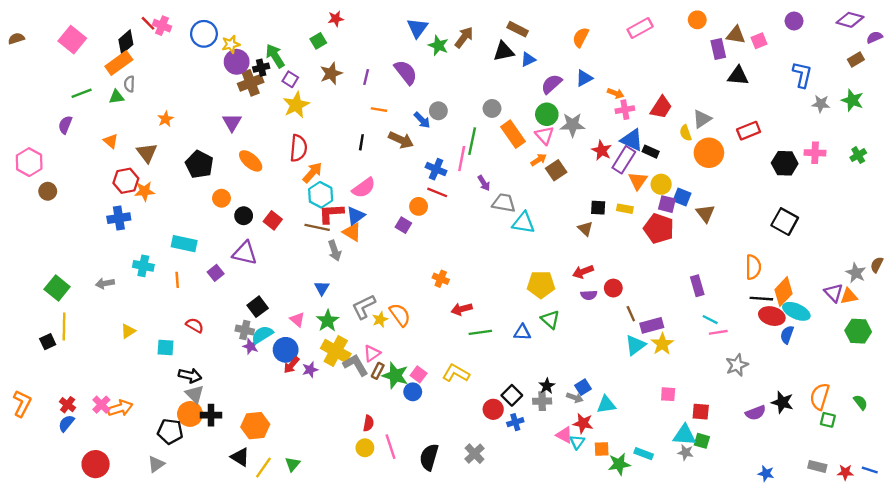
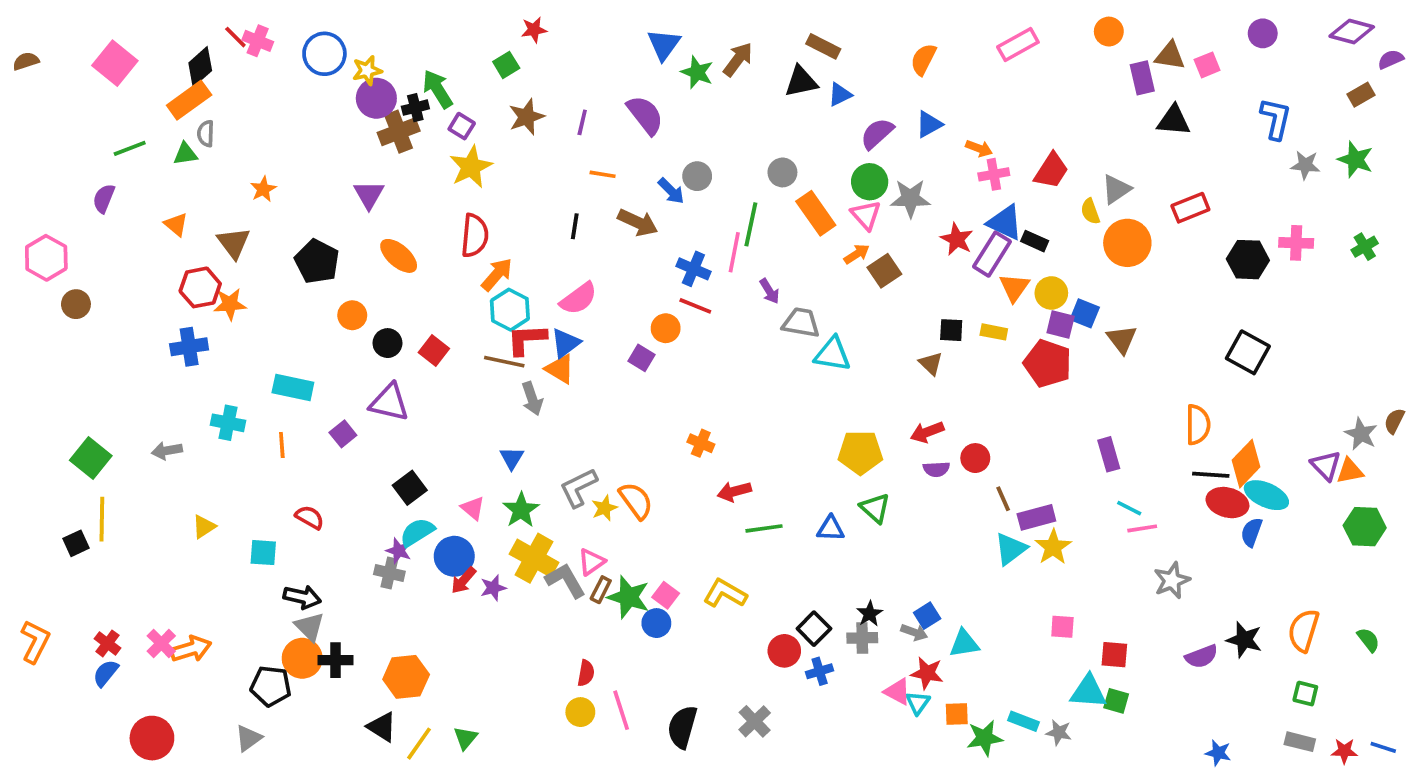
gray cross: (245, 330) -> (389, 573), moved
green square: (828, 420) -> (1305, 694), moved
gray star: (686, 452) -> (1059, 732), moved

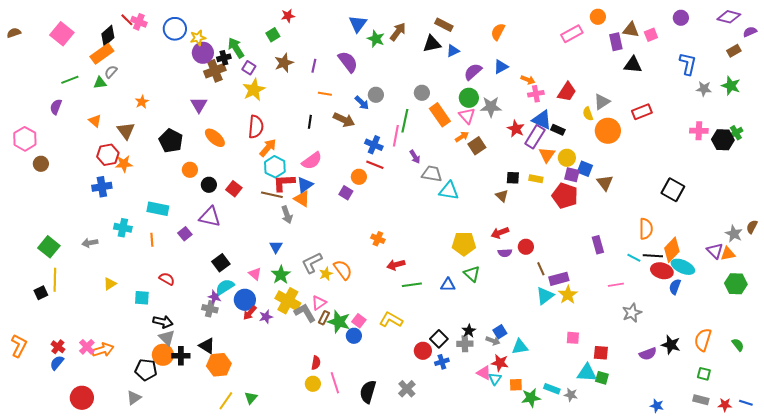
pink rectangle: (1018, 45) -> (572, 34), moved
gray semicircle: (206, 134) -> (111, 72), turned 40
black hexagon: (1248, 260) -> (723, 140), moved
cyan line: (1129, 508) -> (634, 258), moved
black triangle: (382, 727) -> (207, 346), moved

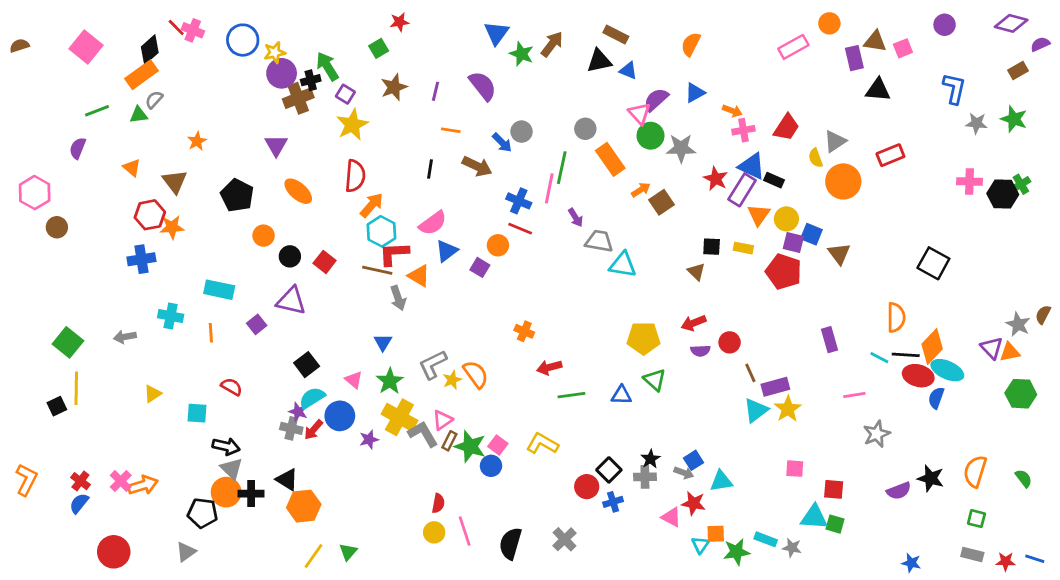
blue triangle: (453, 51) -> (628, 71), turned 48
pink triangle: (467, 116) -> (639, 114), moved
blue triangle: (305, 185) -> (447, 251), moved
red arrow: (250, 313) -> (313, 430), moved
cyan triangle: (495, 379) -> (700, 545), moved

